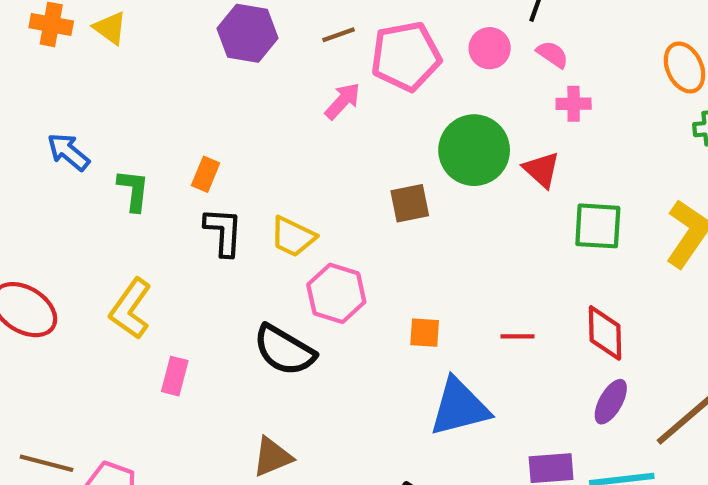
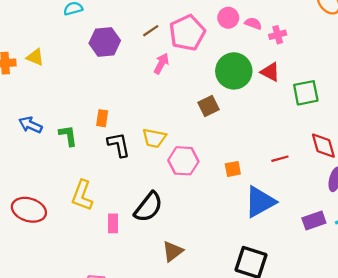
pink semicircle: (552, 54) -> (253, 23), moved
black semicircle: (284, 350) -> (148, 207), moved, turned -68

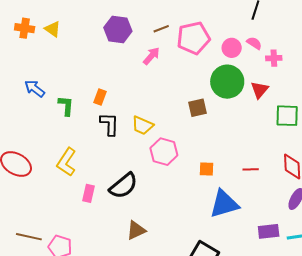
pink circle: (228, 18) -> (232, 48), moved
pink arrow: (161, 63) -> (151, 56), moved
red triangle: (270, 72) -> (260, 90), turned 30

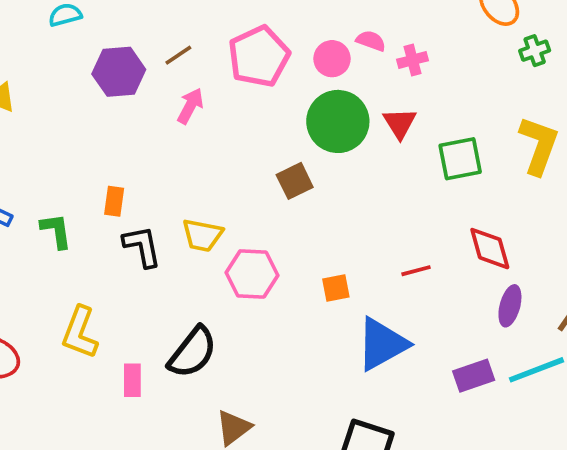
brown line: (161, 29) -> (178, 55), moved

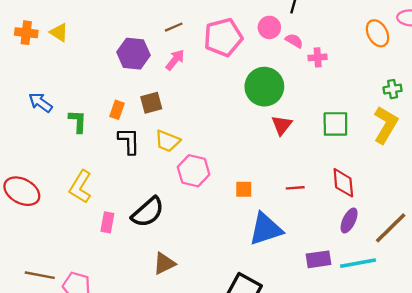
green cross: (535, 51) -> (393, 89), moved
pink circle: (332, 59) -> (269, 27), moved
purple hexagon: (119, 72) -> (133, 54), moved
red triangle: (400, 123) -> (282, 125), moved
brown square: (295, 181) -> (151, 103), moved

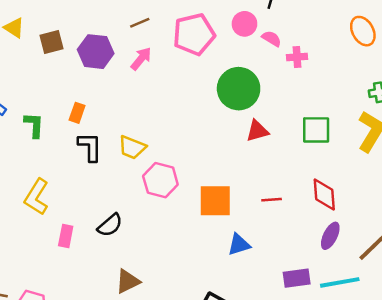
brown square: (151, 103) -> (51, 42), moved
red triangle: (282, 125) -> (257, 131), turned 35
orange square: (244, 189) -> (215, 201), size x1.8
black semicircle: (148, 212) -> (110, 225), size x0.7
blue triangle: (266, 229) -> (239, 245), size x0.6

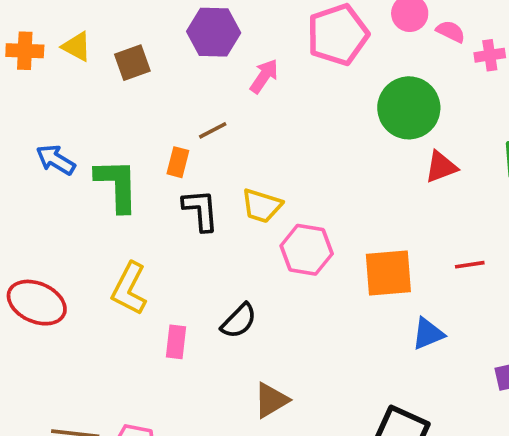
brown line: (140, 23) -> (213, 130), moved
purple hexagon: (96, 52) -> (214, 32), moved
green L-shape: (34, 125) -> (117, 185), size x1.5

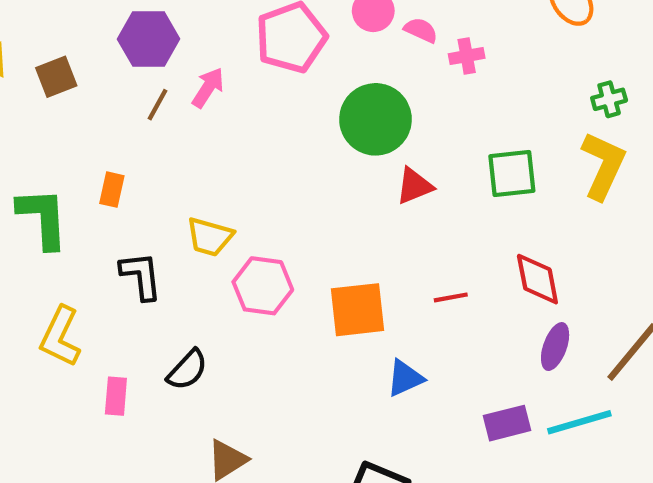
brown line: (213, 130) -> (158, 105), moved, turned -32
black L-shape: (201, 210) -> (141, 276), moved

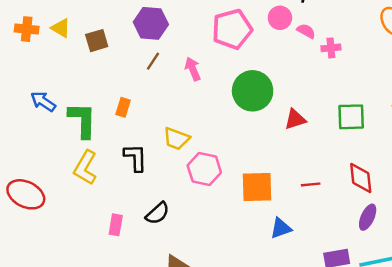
pink arrow: (208, 88) -> (193, 69), moved, turned -60
green circle: (375, 119) -> (253, 91), moved
yellow L-shape: (60, 337) -> (85, 168), moved

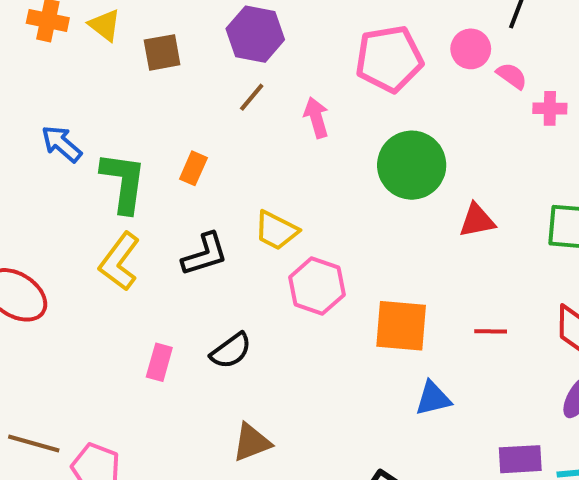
black L-shape: (136, 158) -> (205, 254), turned 68

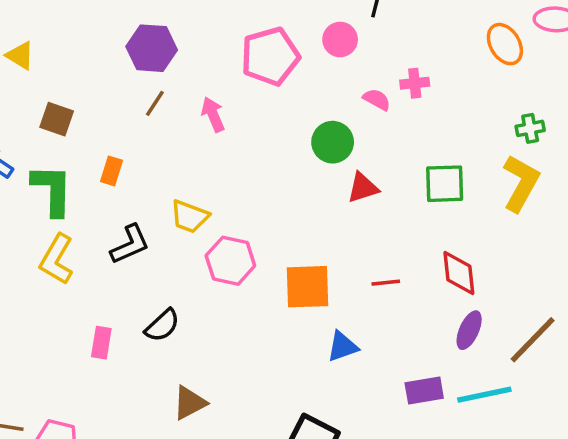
brown square: (162, 52) -> (57, 119), moved, turned 36
pink semicircle: (512, 76) -> (377, 99), moved
green circle: (412, 165) -> (333, 142), moved, size x0.7

